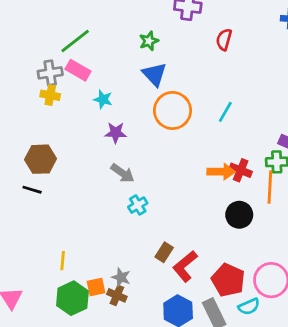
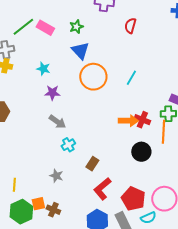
pink rectangle: (78, 70) -> (45, 28), moved
brown rectangle: (164, 252) -> (92, 164), moved
gray star: (121, 277) -> (56, 176), moved

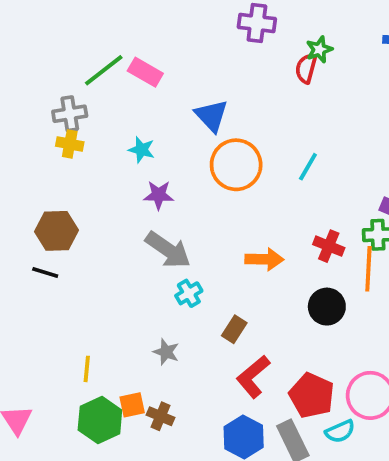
green star: (76, 27) -> (319, 49), moved
orange arrow: (128, 121) -> (264, 259), moved
gray arrow: (57, 122) -> (168, 250), size x1.4

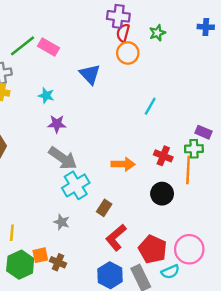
red semicircle: (306, 68) -> (123, 33), moved
orange circle: (236, 165) -> (128, 53), moved, size x0.7
cyan cross: (189, 293) -> (76, 185), size x1.6

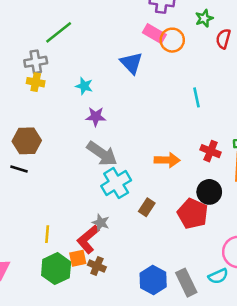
red semicircle: (123, 33) -> (223, 39), moved
pink rectangle: (49, 47) -> (154, 34), moved
cyan line: (150, 106) -> (196, 97), turned -42
red L-shape: (116, 237) -> (88, 239), moved
red pentagon: (153, 249) -> (193, 214), moved

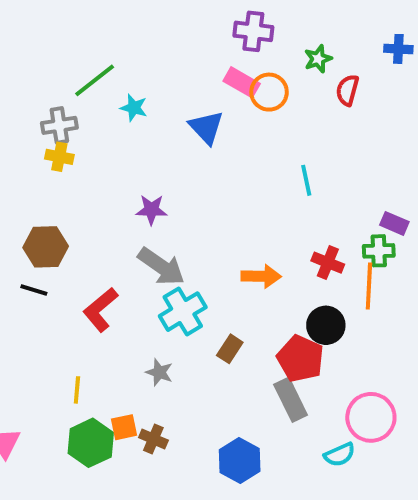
cyan star: (84, 86) -> (134, 108), moved
red L-shape: (88, 239) -> (100, 310), moved
gray rectangle: (186, 283) -> (291, 400), moved

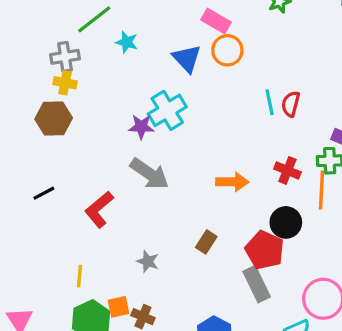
red semicircle: (347, 90) -> (291, 104), moved
orange circle: (269, 92) -> (227, 50), moved
brown hexagon: (46, 247) -> (54, 119), moved
black line: (34, 290) -> (44, 193), turned -45
cyan cross: (183, 312) -> (167, 110), moved

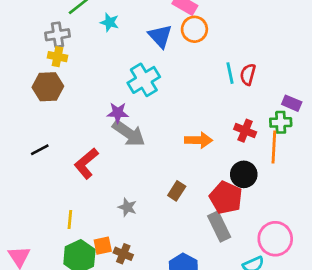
purple star: (141, 127) -> (118, 113), moved

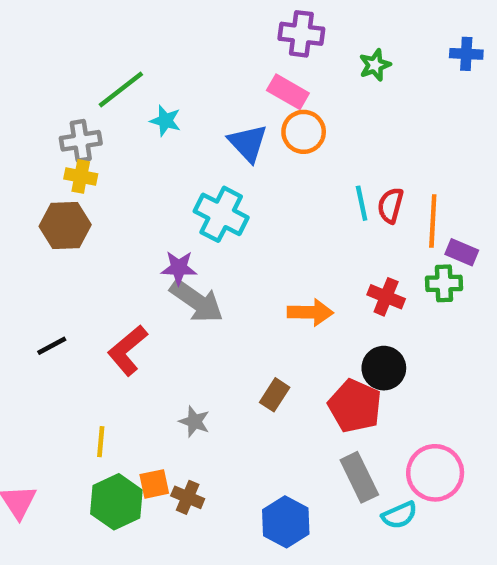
cyan cross: (144, 80) -> (221, 214), turned -32
orange line: (274, 147) -> (433, 221), moved
black line: (40, 150) -> (52, 346), moved
gray rectangle: (219, 226) -> (359, 477), moved

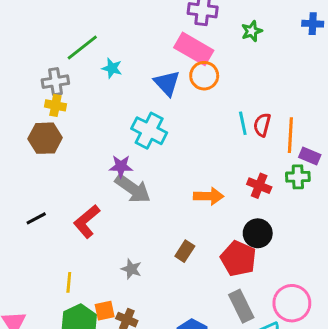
pink rectangle: (288, 92) -> (194, 49), size x1.4

